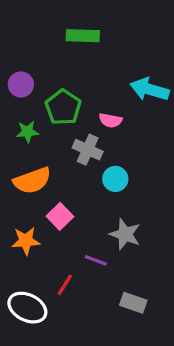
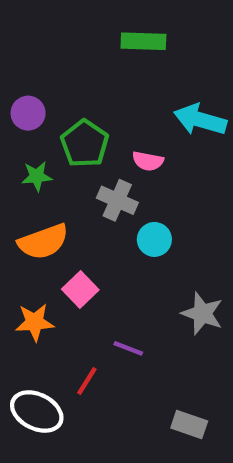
green rectangle: (83, 36) -> (143, 41), moved
gray star: (125, 234) -> (202, 314), moved
gray rectangle: (133, 303) -> (189, 425), moved

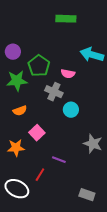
green star: (37, 176) -> (17, 81), size x1.5
orange semicircle: (43, 242) -> (20, 111), size x0.6

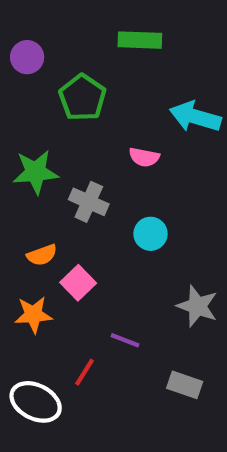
purple circle: (13, 52) -> (27, 57), moved
green pentagon: (39, 66) -> (82, 98), moved
gray cross: (54, 92) -> (89, 202), moved
orange semicircle: (20, 111) -> (42, 255), moved
gray rectangle: (87, 195) -> (185, 385), moved

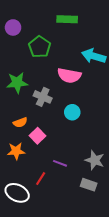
pink semicircle: (144, 157) -> (69, 75), size x1.6
gray star: (197, 306) -> (95, 160), moved

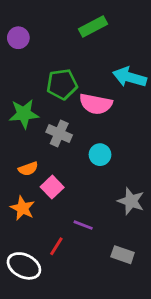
green rectangle: (67, 19) -> (93, 26), turned -30
green pentagon: (40, 47) -> (62, 84), moved, turned 30
orange star: (16, 151) -> (23, 208), turned 30
gray star: (95, 160) -> (131, 201), moved

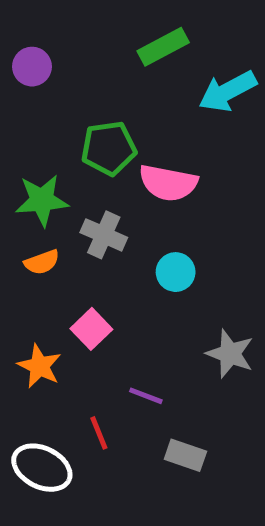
cyan arrow: (130, 77) -> (228, 91), moved, turned -44
orange semicircle: (28, 169) -> (42, 262), moved
red line: (56, 246) -> (99, 433), turned -54
gray rectangle: (123, 255) -> (185, 455), moved

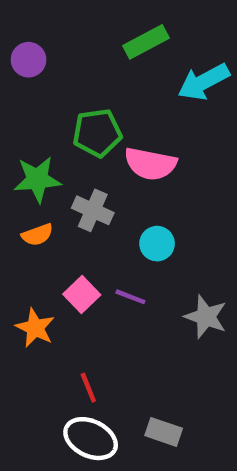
purple line: (146, 396) -> (130, 297), moved
gray rectangle: (185, 455) -> (164, 432), moved
white ellipse: (42, 468) -> (91, 439), moved

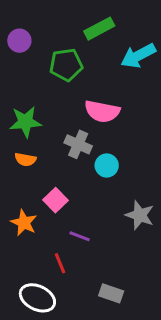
green pentagon: (97, 133) -> (66, 65), moved
gray cross: (93, 210) -> (78, 144), moved
orange semicircle: (37, 235) -> (25, 159), turned 30
purple line: (130, 297) -> (80, 236), moved
white ellipse: (91, 439) -> (37, 298), moved

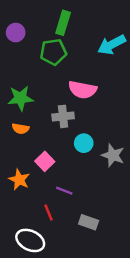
green rectangle: (99, 29) -> (63, 23), moved, turned -45
gray cross: (78, 144) -> (63, 116), turned -30
cyan circle: (107, 165) -> (84, 143), moved
gray star: (140, 215) -> (113, 155), moved
gray rectangle: (111, 293) -> (89, 222), moved

